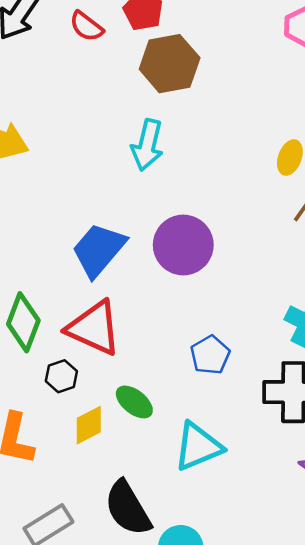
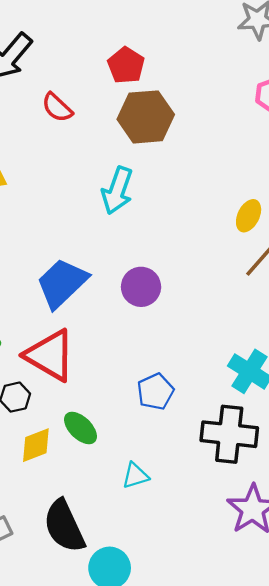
red semicircle: (86, 26) -> (57, 108), moved
purple circle: (183, 245) -> (141, 287), size x0.7
cyan triangle: (198, 447) -> (135, 476), size x0.6

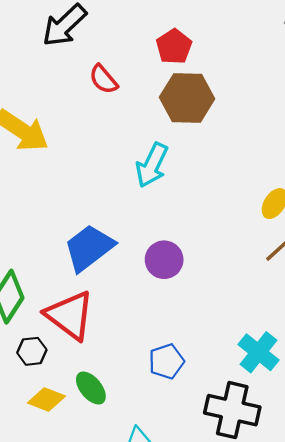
yellow diamond: (36, 445) -> (46, 400), turned 36

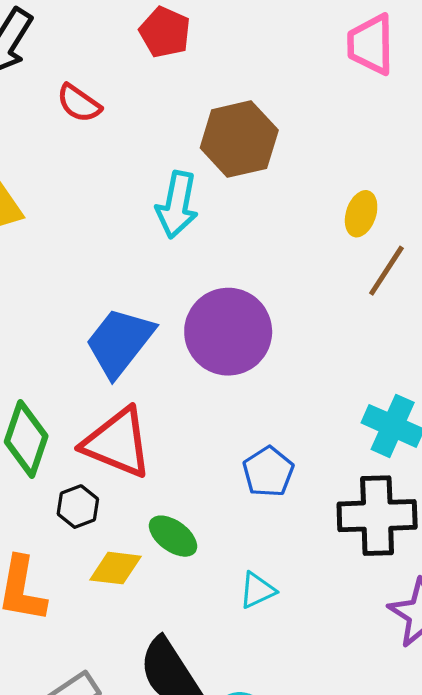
brown hexagon: (187, 98) -> (239, 139), moved
purple circle: (164, 260) -> (228, 332), size x1.6

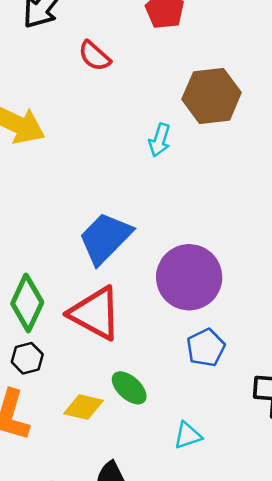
cyan arrow: (177, 205) -> (160, 140), size x0.7
purple circle: (228, 332) -> (189, 277), moved
black hexagon: (78, 507) -> (27, 358), moved

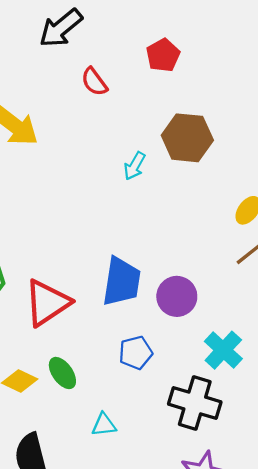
blue trapezoid: (105, 238) -> (122, 282), moved, turned 132
purple circle: (189, 277) -> (177, 296), moved, size x0.7
red triangle: (95, 313) -> (47, 303), turned 46

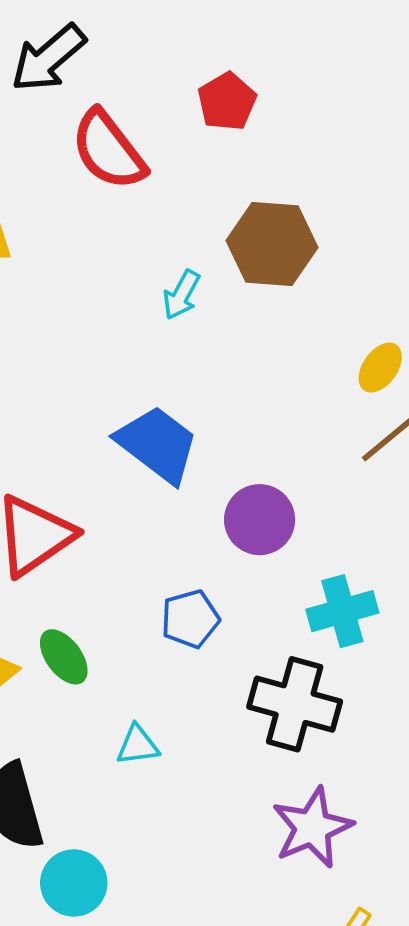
red semicircle: (94, 82) -> (108, 150), size x1.6
blue trapezoid: (122, 282) -> (157, 444), moved, turned -60
cyan cross: (223, 350) -> (342, 611), turned 33

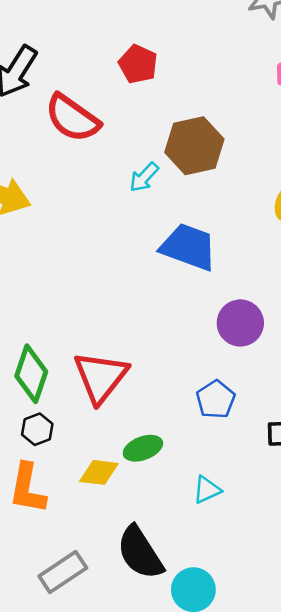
cyan arrow: (181, 295) -> (144, 177), moved, turned 32
blue trapezoid: (157, 444) -> (189, 247), moved
green ellipse: (64, 657) -> (143, 448), turned -57

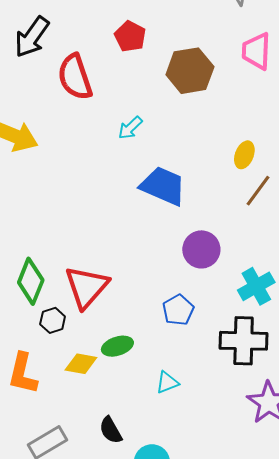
red semicircle: (72, 118) -> (75, 77), turned 33
brown hexagon: (194, 146) -> (190, 71), moved
black hexagon: (37, 429) -> (53, 320), moved
black semicircle: (140, 553) -> (111, 430), size x0.6

